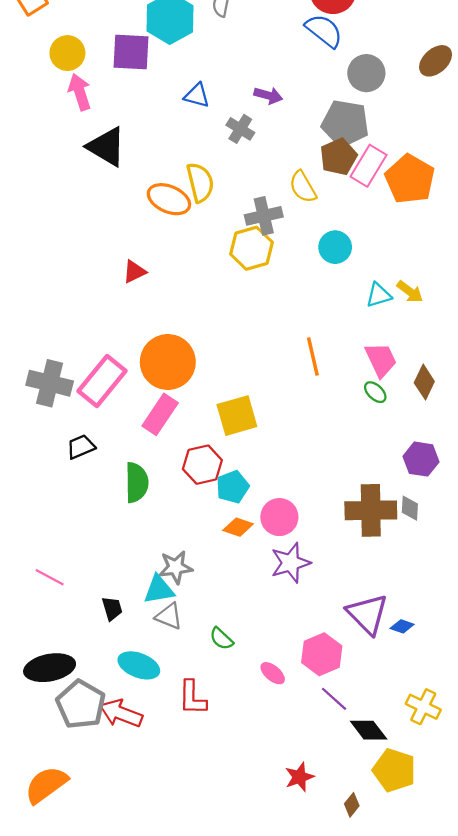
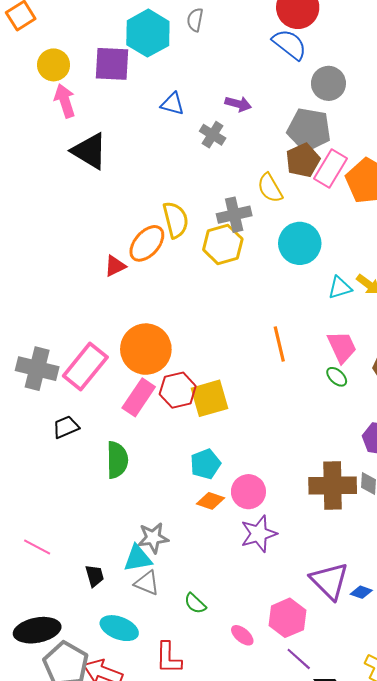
yellow semicircle: (200, 182) -> (176, 220), moved
orange ellipse: (169, 199) -> (147, 243), moved, turned -72
cyan circle: (335, 247) -> (300, 243), size x1.4
red hexagon: (202, 465) -> (178, 390), moved

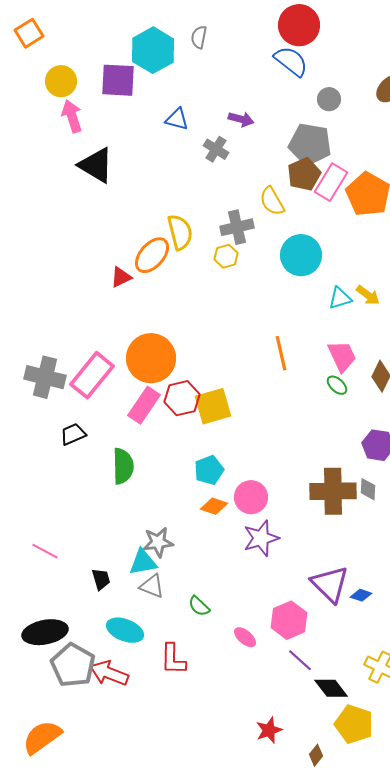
gray circle: (328, 83) -> (329, 99), size x0.7
yellow hexagon: (223, 244) -> (226, 256), size x0.6

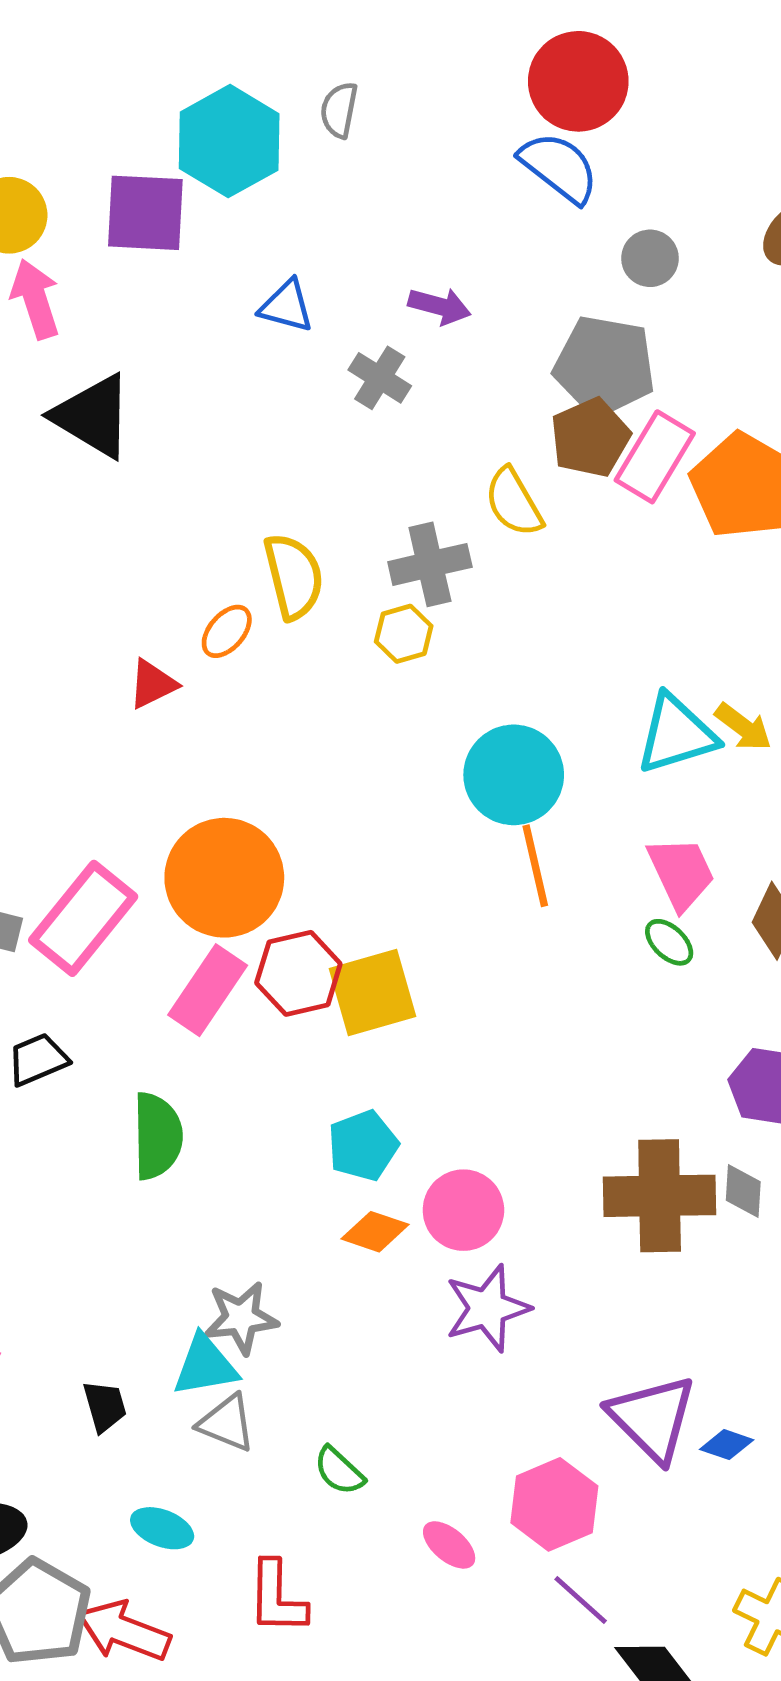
orange ellipse: (152, 255) -> (227, 631), size x0.6
cyan circle: (301, 255) -> (514, 775), moved
cyan triangle: (340, 298) -> (676, 734), size x1.5
cyan ellipse: (125, 630) -> (162, 1528), size x0.7

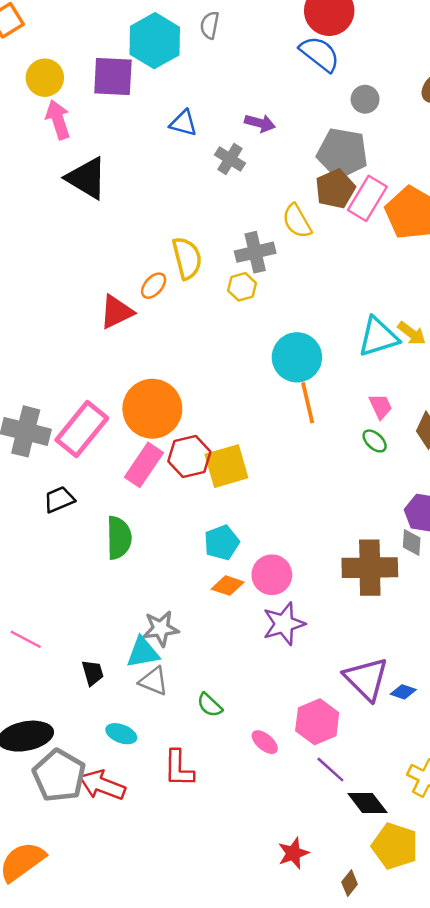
red triangle: (153, 684) -> (117, 312), size x1.4
pink trapezoid: (681, 873) -> (381, 406), size x0.7
gray diamond: (743, 1191) -> (412, 543), moved

